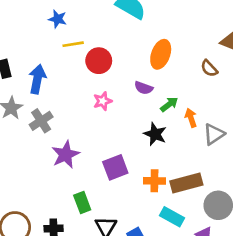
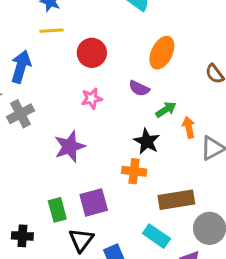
yellow line: (73, 44) -> (51, 31), moved
purple star: (65, 155) -> (70, 147), moved
purple square: (115, 167) -> (94, 202), moved
orange cross: (154, 181) -> (134, 171), moved

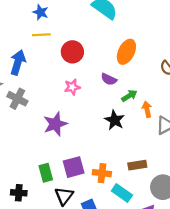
gray cross: (20, 114) -> (17, 99), turned -36
orange cross: (134, 171) -> (102, 173), moved
brown rectangle: (176, 200) -> (137, 165), size x0.7

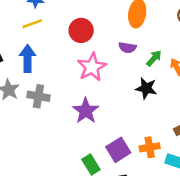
yellow line: (41, 35) -> (32, 24), moved
pink star: (72, 87) -> (92, 67), size x1.6

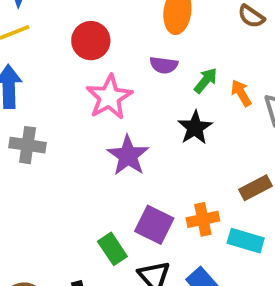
black star: (146, 88) -> (195, 128), turned 30
purple star: (86, 111) -> (128, 156), moved
purple square: (118, 150) -> (154, 225), turned -30

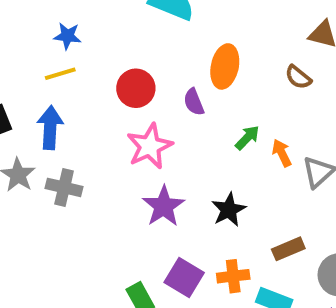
purple semicircle: (164, 65) -> (194, 102), moved, turned 56
black star: (195, 128) -> (229, 210), moved

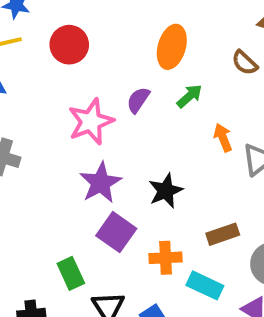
red circle: (136, 88) -> (69, 45), moved
purple semicircle: (194, 102) -> (138, 100), moved, turned 52
green arrow: (247, 138) -> (189, 96), moved
purple square: (184, 278) -> (116, 232), moved

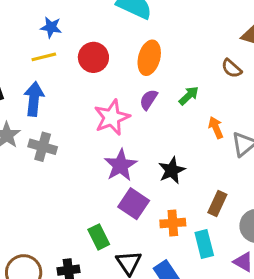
orange ellipse: (172, 47) -> (149, 58), moved
brown rectangle: (223, 234) -> (217, 203), turned -45
cyan rectangle: (205, 285) -> (204, 244), turned 52

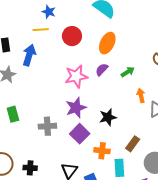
gray cross: (43, 147) -> (47, 126), moved, turned -30
green rectangle: (99, 237) -> (13, 114), moved

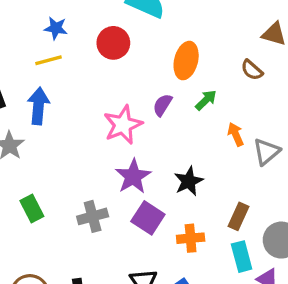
red circle: (72, 36) -> (113, 43), moved
orange ellipse: (107, 43) -> (186, 61), moved
cyan rectangle: (119, 168) -> (242, 257), moved

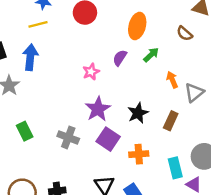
pink star: (123, 125) -> (91, 72), size x0.6
gray cross: (93, 216) -> (68, 137), turned 35
brown rectangle: (238, 216) -> (171, 121), moved

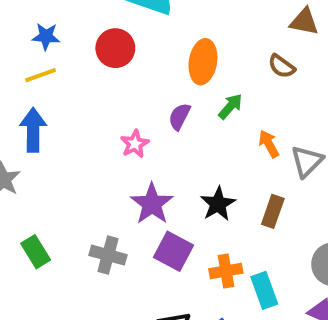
cyan rectangle: (175, 168) -> (264, 290), moved

